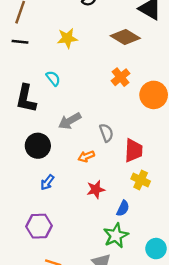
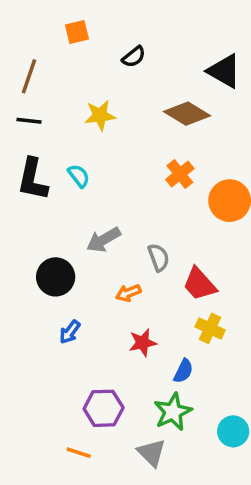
black L-shape: (26, 98) -> (33, 179), moved
red trapezoid: (134, 150) -> (199, 284), turned 135
purple hexagon: (39, 226) -> (104, 408), moved

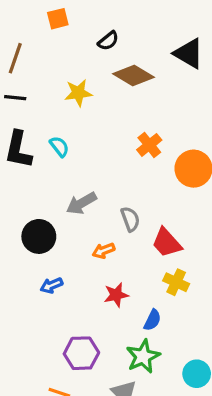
brown diamond: (187, 114) -> (134, 76), moved
blue arrow: (70, 332) -> (51, 285), turned 30

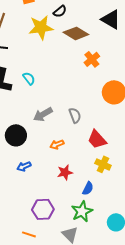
yellow star: (78, 93) -> (41, 27), moved, size x1.4
orange cross: (149, 145) -> (92, 59), moved
gray semicircle: (130, 219) -> (75, 115), moved

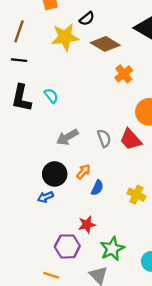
black circle: (16, 135) -> (55, 174), moved
red trapezoid: (97, 139) -> (131, 139), moved
orange arrow: (57, 144) -> (83, 172), turned 152
red star: (65, 172) -> (87, 225), moved
blue semicircle: (88, 188) -> (97, 188), moved

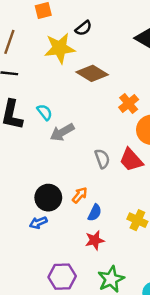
brown diamond: (105, 44) -> (92, 73), moved
orange cross: (124, 74) -> (129, 103), moved
gray arrow: (67, 137) -> (62, 132), moved
red star: (87, 225) -> (95, 240), moved

